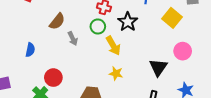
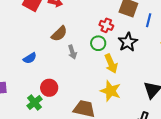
blue semicircle: (30, 50) -> (30, 58), turned 40
yellow star: (116, 73) -> (111, 91), size x1.5

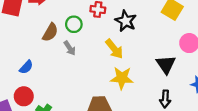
green circle: (98, 43) -> (74, 24), moved
red circle: (49, 88) -> (24, 96), moved

